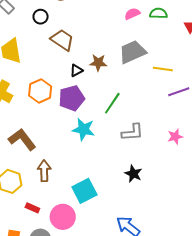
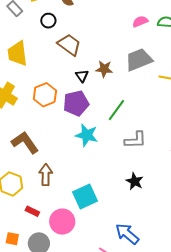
black triangle: (76, 70) -> (82, 76), turned -40

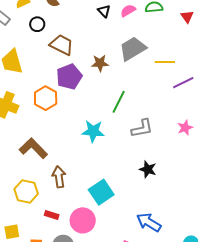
black triangle: (82, 76) -> (104, 11), moved
purple pentagon: (76, 103) -> (69, 77), moved

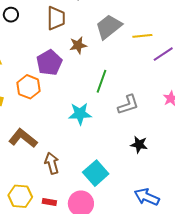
brown trapezoid: (62, 45) -> (56, 18), moved, turned 70
yellow hexagon: (26, 191) -> (20, 196), moved

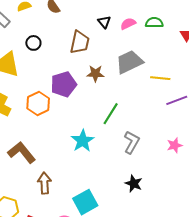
black circle: (11, 15) -> (33, 43), moved
gray L-shape: (128, 105) -> (132, 142), turned -55
cyan star: (80, 114) -> (83, 141), turned 30

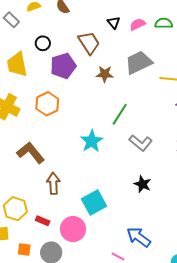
brown trapezoid: (80, 42) -> (89, 43), turned -45
purple pentagon: (64, 84) -> (63, 66), moved
gray L-shape: (132, 142) -> (141, 143), turned 100

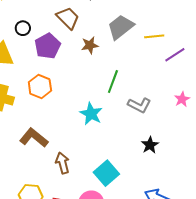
black star: (143, 184) -> (150, 145), turned 30

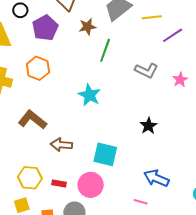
green line: (113, 81) -> (105, 50), moved
gray L-shape: (139, 105) -> (146, 70), moved
brown arrow: (63, 163) -> (61, 145), turned -70
cyan square: (106, 173) -> (105, 154), turned -35

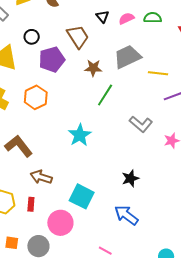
blue arrow: (156, 178) -> (126, 215), moved
red rectangle: (59, 183) -> (31, 204), moved, turned 72

